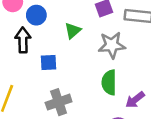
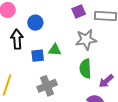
blue circle: (36, 15) -> (35, 23), moved
green triangle: (73, 31) -> (55, 50), moved, turned 48

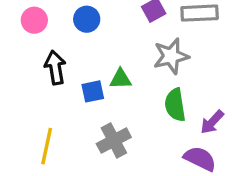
blue circle: (35, 23) -> (87, 19), moved

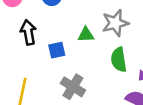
green triangle: (120, 79) -> (86, 35), moved
gray cross: (114, 140) -> (73, 87), turned -30

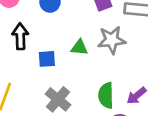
green semicircle: (119, 60) -> (106, 95), moved

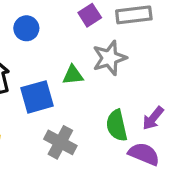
blue square: (47, 59) -> (37, 97), size x1.5

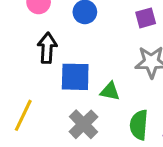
green triangle: (73, 75) -> (110, 91), moved

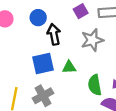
black arrow: (47, 48) -> (54, 34), moved
gray cross: (83, 124) -> (43, 96), moved, turned 30

